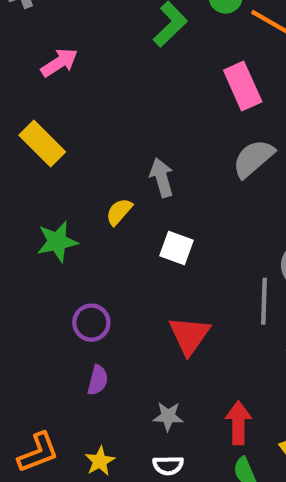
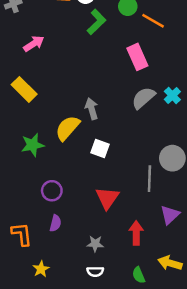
yellow semicircle: (119, 212) -> (67, 128), size x1.6
red arrow: (238, 423) -> (136, 233), moved
orange L-shape: (38, 453) -> (22, 234), moved, turned -75
yellow star: (100, 461) -> (41, 269), moved

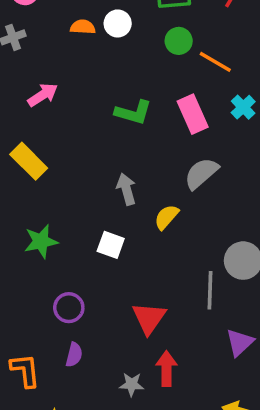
green L-shape: (96, 22) -> (133, 112), moved, turned 60
cyan cross: (172, 95) -> (243, 107), moved
yellow semicircle: (67, 128) -> (166, 217), moved, size x0.7
white square: (100, 149) -> (111, 245), moved
red arrow: (136, 233) -> (166, 369), moved

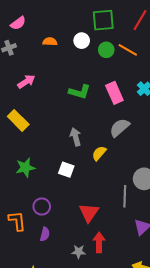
white circle: (118, 23) -> (82, 41), moved
orange line: (215, 62) -> (128, 50), moved
orange L-shape: (25, 370) -> (17, 221), moved

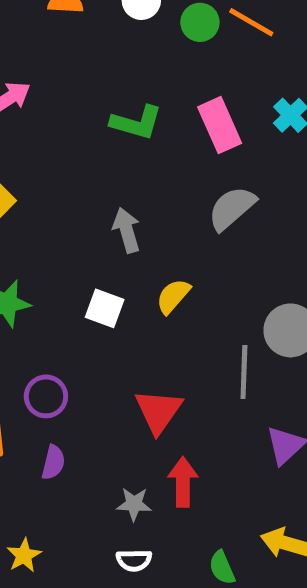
yellow semicircle: (99, 153) -> (173, 296), moved

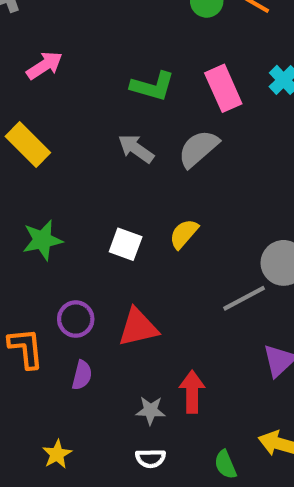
gray semicircle: (232, 208) -> (198, 149), moved
gray arrow: (127, 230) -> (136, 149), moved, turned -39
gray line: (244, 372) -> (244, 298), turned 60
red triangle: (158, 411) -> (138, 327), moved, turned 42

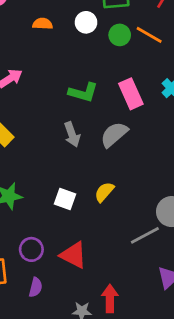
gray arrow: (136, 149) -> (72, 134), turned -145
red triangle: (138, 327) -> (73, 255), turned 40

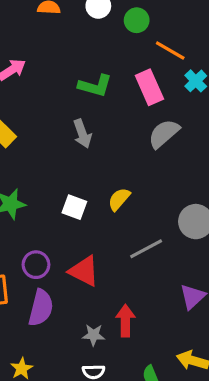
orange line: (149, 35) -> (170, 51), moved
gray semicircle: (114, 134) -> (164, 134), moved
gray line: (145, 235) -> (146, 249), moved
purple semicircle: (36, 287) -> (41, 308), size x1.6

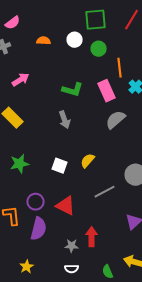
orange line: (170, 51) -> (120, 68), turned 54

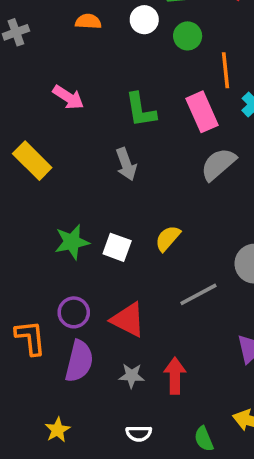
pink arrow: (21, 80) -> (68, 97), moved, turned 66
green L-shape: (73, 90) -> (141, 110), turned 65
green star: (20, 164) -> (72, 242), moved
gray star: (72, 246) -> (132, 376), moved

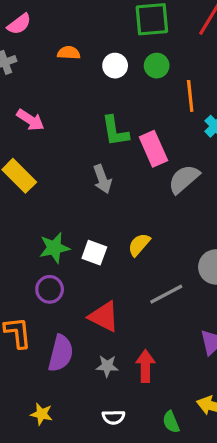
white circle: (144, 20) -> (115, 66), moved
pink arrow: (68, 97) -> (30, 120), moved
pink rectangle: (202, 112) -> (153, 149), moved
purple circle: (74, 312) -> (50, 289), moved
yellow star: (57, 430) -> (42, 414), turned -30

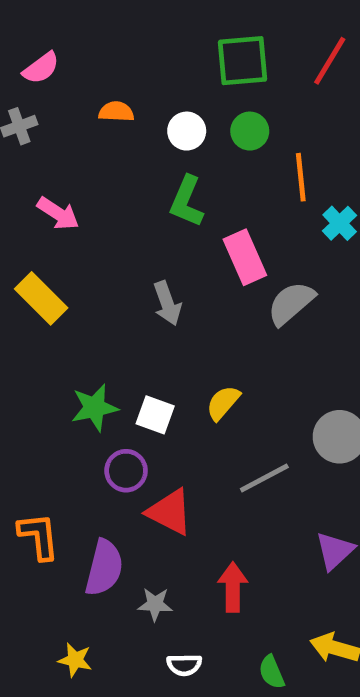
green L-shape: (115, 131) -> (187, 201), moved, turned 32
purple circle: (50, 289) -> (126, 471), moved
gray star: (107, 366) -> (155, 604), moved

